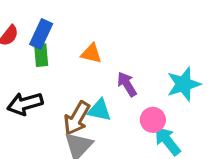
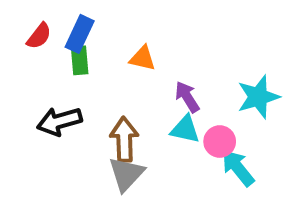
cyan triangle: (99, 110) -> (185, 129), moved
brown arrow: (77, 118) -> (124, 139), turned 148

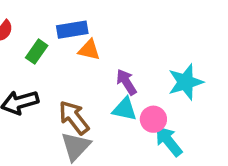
blue rectangle: (80, 34) -> (72, 30), moved, turned 56
green rectangle: (80, 60) -> (37, 52), turned 40
brown arrow: (124, 139) -> (74, 118), turned -36

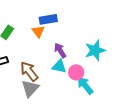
blue rectangle: (72, 30) -> (48, 19), moved
orange triangle: (89, 50) -> (38, 31), turned 40

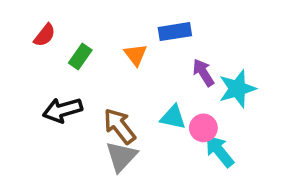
blue rectangle: (48, 19) -> (175, 32), moved
purple arrow: (60, 50) -> (203, 73), moved

